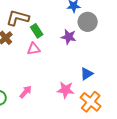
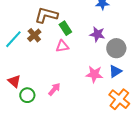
gray circle: (88, 22) -> (116, 48), moved
pink star: (66, 90) -> (94, 74), moved

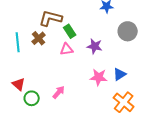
purple star: (97, 34) -> (95, 46), moved
cyan line: (13, 39) -> (18, 42), turned -48
gray circle: (116, 48) -> (128, 31), moved

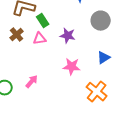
brown cross: (39, 38) -> (17, 35), moved
blue triangle: (120, 74) -> (104, 58), moved

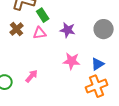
gray circle: (101, 21) -> (104, 29), moved
blue triangle: (104, 58) -> (98, 64), moved
orange cross: (97, 92) -> (97, 86), turned 30

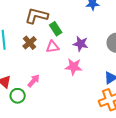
pink star: (72, 61) -> (74, 67), moved
pink arrow: (32, 76) -> (34, 81), moved

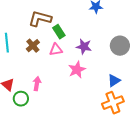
pink star: (74, 67) -> (77, 70), turned -30
pink arrow: (34, 81) -> (37, 84), turned -32

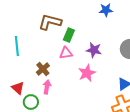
green rectangle: (59, 32) -> (69, 35), turned 56
brown cross: (33, 46) -> (43, 69), moved

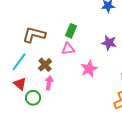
brown L-shape: (50, 22) -> (34, 35), moved
cyan line: (17, 46) -> (19, 62), moved, turned 42
purple star: (94, 50) -> (109, 43), moved

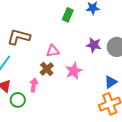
green rectangle: (71, 31) -> (68, 15), moved
brown cross: (45, 65) -> (47, 69), moved

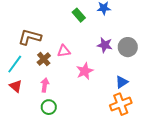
green rectangle: (68, 15) -> (79, 15), turned -64
brown cross: (47, 69) -> (44, 59), moved
green circle: (18, 100) -> (49, 107), moved

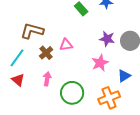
pink star: (85, 71) -> (100, 63), moved
orange cross: (121, 104) -> (109, 98), moved
green circle: (49, 107) -> (72, 93), moved, size x1.5

